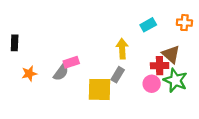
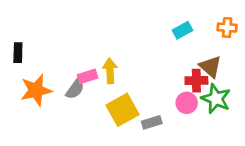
yellow arrow: (122, 49) -> (110, 71), moved
orange star: (29, 74) -> (36, 90), size x1.6
gray rectangle: (118, 75) -> (152, 122), moved, turned 42
yellow square: (100, 89) -> (122, 110), turned -30

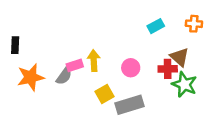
pink circle: (187, 103) -> (131, 68), moved
yellow square: (122, 110) -> (104, 94), size x0.7
gray rectangle: (152, 122) -> (130, 105), size x1.6

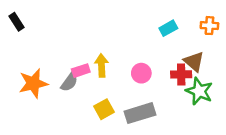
black rectangle: (15, 45) -> (17, 22), moved, turned -35
yellow square: (104, 94) -> (104, 109), moved

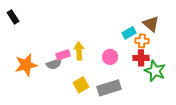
orange cross: (209, 26) -> (142, 41), moved
cyan rectangle: (168, 28) -> (129, 33), moved
brown triangle: (194, 62) -> (151, 24), moved
gray semicircle: (69, 82) -> (54, 64), turned 35

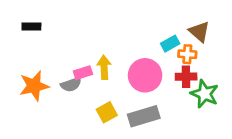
black rectangle: (13, 17) -> (31, 26), moved, turned -56
pink circle: (110, 57) -> (145, 75), size x1.6

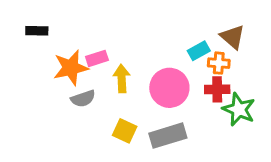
pink rectangle: (83, 73) -> (97, 58), moved
orange star: (34, 86) -> (71, 68), moved
yellow square: (107, 112) -> (125, 131), turned -36

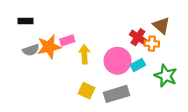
cyan rectangle: (199, 51) -> (138, 65), moved
red cross: (217, 89) -> (138, 37), moved, turned 35
gray semicircle: (83, 99) -> (31, 50), moved

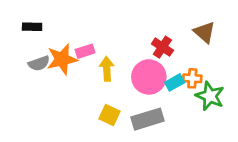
red cross: (138, 37) -> (162, 47), moved
orange cross: (152, 44) -> (192, 78), moved

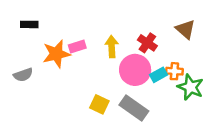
gray semicircle: (39, 63) -> (23, 75), moved
yellow arrow: (107, 69) -> (112, 47), moved
gray rectangle: (148, 119) -> (134, 108), turned 52

